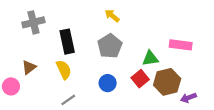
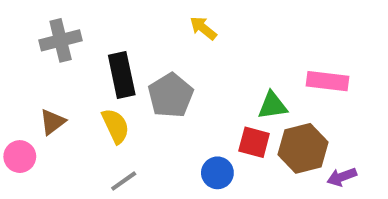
gray pentagon: (110, 46) -> (171, 95), moved
red square: (140, 79) -> (254, 142), turned -36
blue circle: (108, 83) -> (217, 173), moved

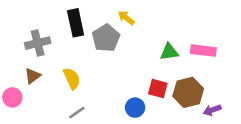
gray cross: (61, 40) -> (38, 43), moved
black rectangle: (122, 75) -> (76, 23), moved
gray pentagon: (171, 95) -> (106, 38), moved
green triangle: (272, 106) -> (169, 52), moved

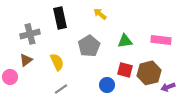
gray pentagon: (106, 38) -> (89, 46), moved
green triangle: (169, 52) -> (125, 41), moved

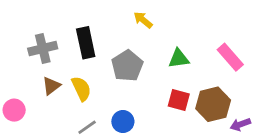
black rectangle: (60, 18) -> (86, 43), moved
pink rectangle: (161, 40) -> (230, 57), turned 42
brown triangle: (26, 60) -> (51, 86), moved
blue circle: (107, 85) -> (123, 122), moved

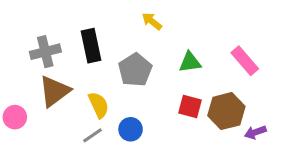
brown triangle: (51, 86) -> (54, 91), size x1.6
yellow semicircle: (81, 89) -> (99, 105), moved

